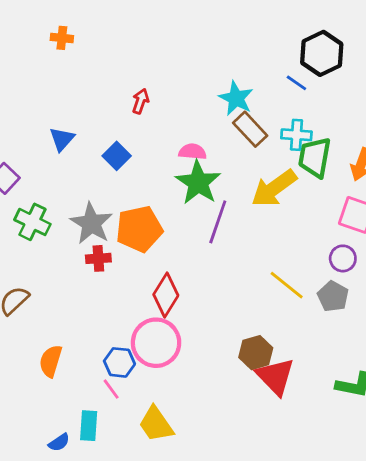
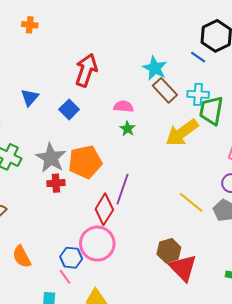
red arrow: (141, 101) -> (86, 70), size x1.8
green star: (198, 183) -> (128, 129), size x0.5
purple line: (218, 222) -> (122, 189), moved
orange semicircle: (51, 361) -> (22, 257), turned -45

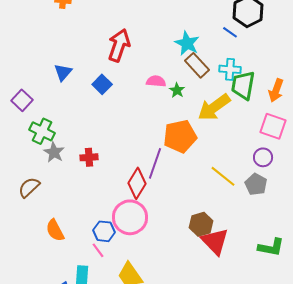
green star: (128, 129) -> (177, 90), moved
gray star: (51, 158) -> (54, 152), moved, size x0.7
orange pentagon: (85, 162) -> (180, 136), moved

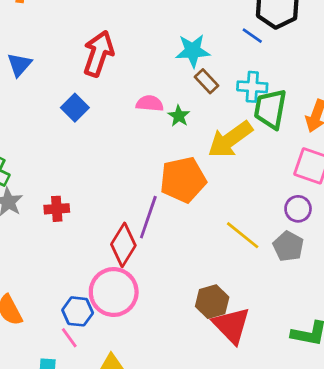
cyan star: (187, 43) -> (193, 51), turned -30
brown rectangle: (197, 65) -> (207, 81), size x0.7
blue triangle: (63, 72) -> (19, 65), moved

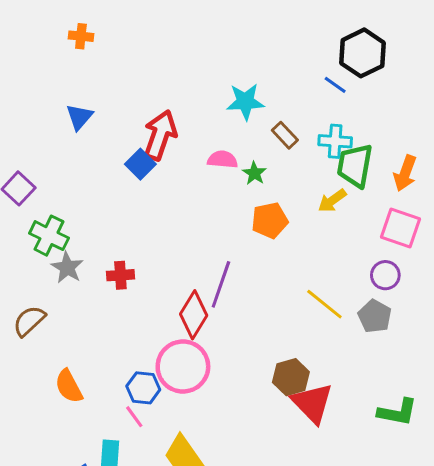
cyan star: (193, 51) -> (245, 102), moved
red arrow: (98, 54) -> (160, 135), moved
yellow arrow: (230, 140) -> (332, 201), moved, size x0.6
orange pentagon: (183, 180) -> (270, 220), moved, size x0.7

